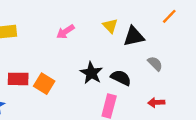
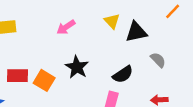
black star: (91, 73) -> (77, 67), moved
black semicircle: (121, 78) -> (123, 74), turned 120

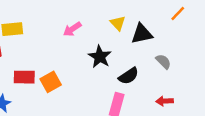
black star: (77, 67) -> (100, 57), moved
orange square: (44, 80) -> (51, 82), turned 30

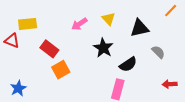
yellow triangle: (118, 23) -> (108, 19), moved
red rectangle: (24, 77) -> (49, 49), moved, turned 36
red arrow: (165, 101) -> (170, 84), moved

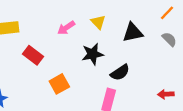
black star: (103, 48) -> (93, 54), turned 30
gray semicircle: (158, 52) -> (169, 39), moved
orange square: (61, 70) -> (59, 84), moved

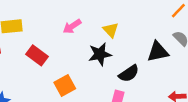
yellow triangle: (98, 22) -> (111, 30), moved
black triangle: (133, 32) -> (158, 52), moved

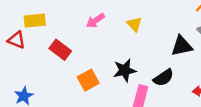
black star: (100, 54) -> (125, 70), moved
black semicircle: (129, 73) -> (163, 78), moved

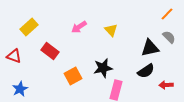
yellow rectangle: (35, 21) -> (29, 27), turned -36
red triangle: (16, 40) -> (14, 56), moved
black semicircle: (163, 78) -> (146, 71), moved

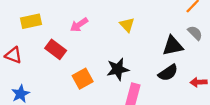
yellow rectangle: (29, 27) -> (31, 21), turned 30
pink arrow: (79, 27) -> (79, 25), moved
red arrow: (166, 85) -> (199, 82), moved

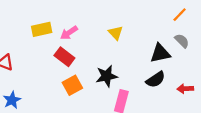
yellow rectangle: (31, 21) -> (42, 29), moved
red rectangle: (56, 49) -> (64, 57), moved

